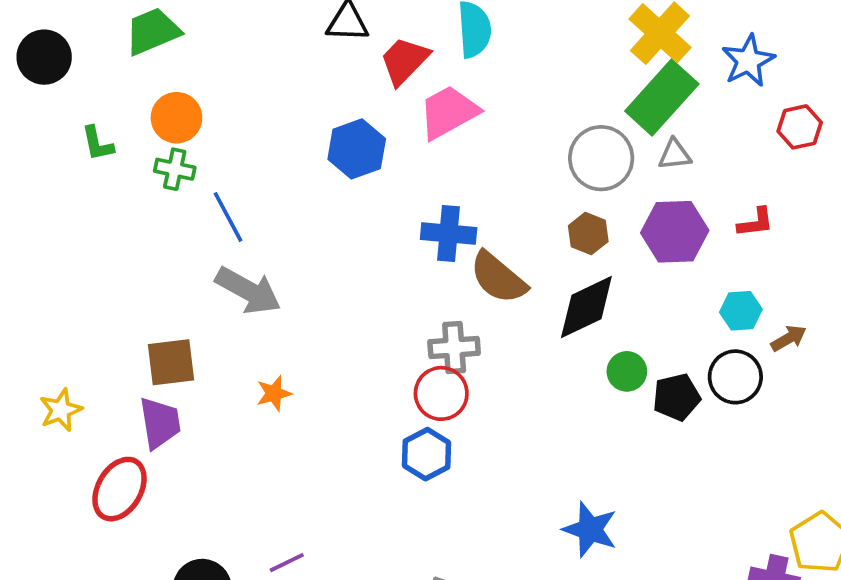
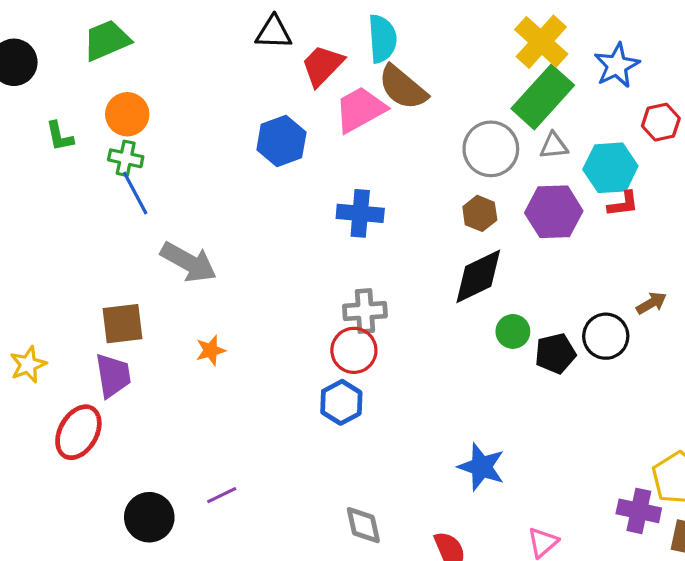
blue line: (228, 217) -> (135, 193), moved
brown semicircle: (498, 278) -> (403, 87), moved
cyan hexagon: (741, 311) -> (610, 168), moved, size x1.5

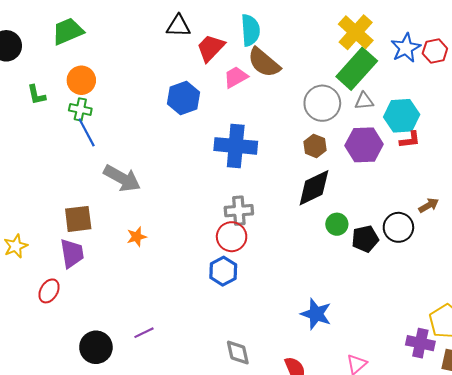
pink trapezoid: (360, 110) -> (236, 77), size x0.7
red hexagon: (661, 122) -> (435, 51), moved
blue cross: (360, 213) -> (236, 146), size x1.4
red ellipse: (78, 432) -> (49, 291), size x0.7

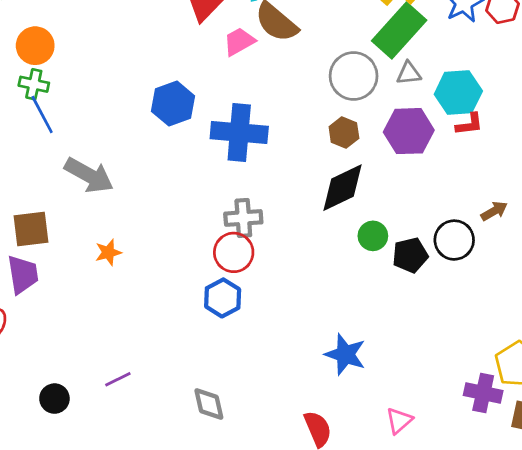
blue hexagon: (184, 98) -> (173, 104), moved
black circle: (96, 347) -> (54, 399), size x0.7
gray diamond: (238, 352) -> (209, 404), moved

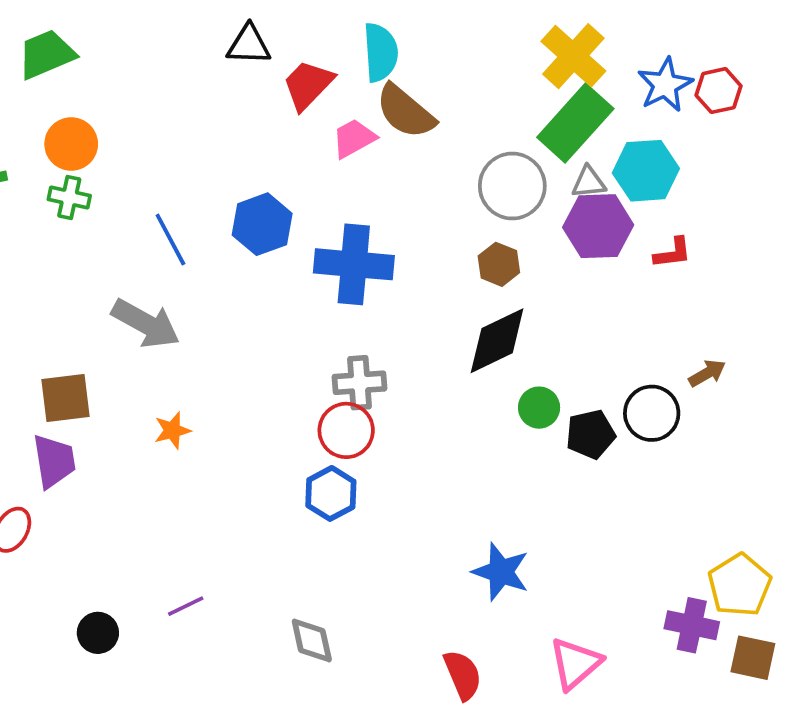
cyan hexagon: (458, 93) -> (646, 171), moved
blue line: (42, 115) -> (170, 239), moved
purple hexagon: (409, 131) -> (598, 226), moved
pink triangle: (399, 421) -> (575, 663), size x1.4

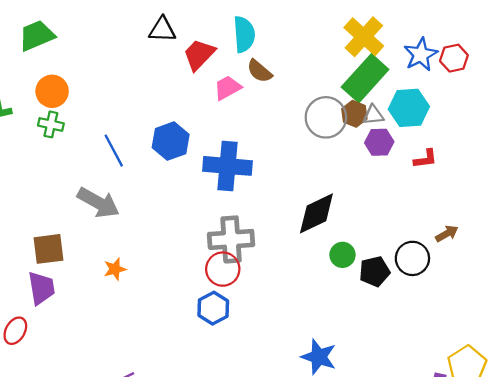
brown semicircle: (405, 112) -> (260, 71), size x0.7
purple hexagon: (598, 226) -> (379, 142), size x0.7
brown hexagon: (499, 264) -> (354, 114), moved
gray cross: (360, 383) -> (231, 239), size x1.4

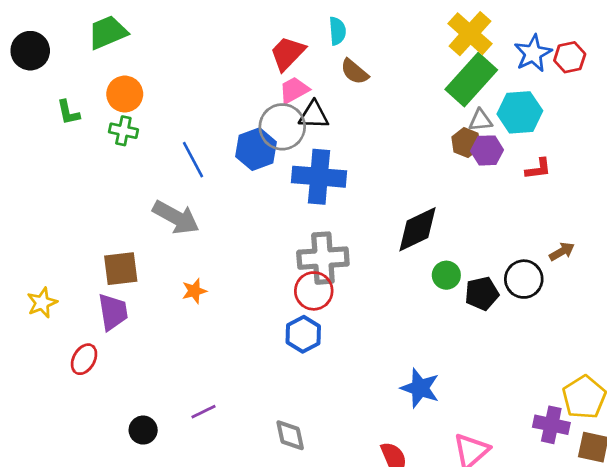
black triangle: (162, 30) -> (314, 115), moved
cyan semicircle: (244, 34) -> (337, 31), size x0.7
pink trapezoid: (228, 88) -> (294, 90), moved
brown hexagon: (354, 114) -> (466, 143), moved
gray circle: (326, 117) -> (282, 127), moved

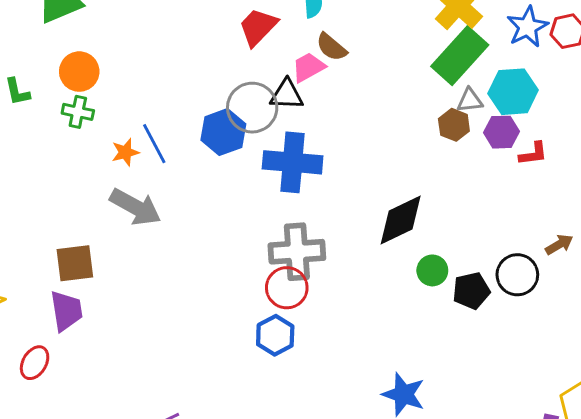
pink trapezoid: (294, 90) -> (308, 67), moved
purple hexagon: (487, 150) -> (502, 132), moved
orange star: (194, 291) -> (125, 152), moved

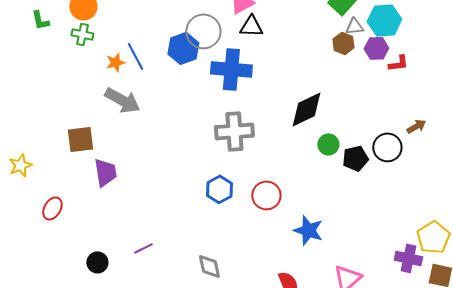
black triangle: (287, 95) -> (251, 26), moved
red circle: (287, 288) -> (266, 195), moved
purple trapezoid: (66, 311) -> (105, 172), moved

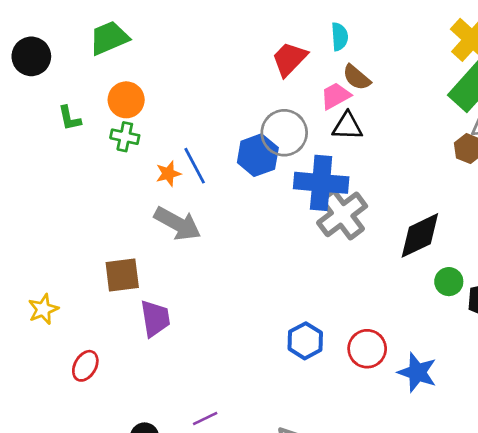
gray cross: (234, 131) -> (342, 214), moved, turned -33
blue star: (308, 230) -> (417, 372), moved

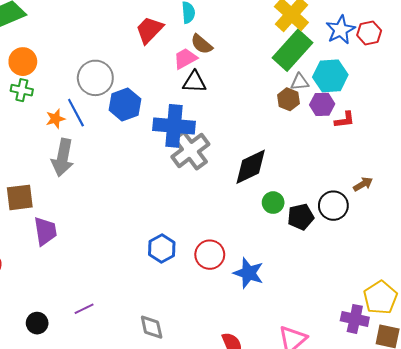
gray circle: (284, 133) -> (95, 78), moved
gray arrow: (178, 224) -> (63, 158), turned 72

